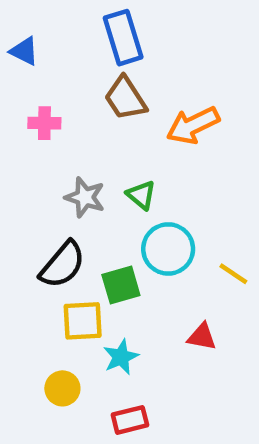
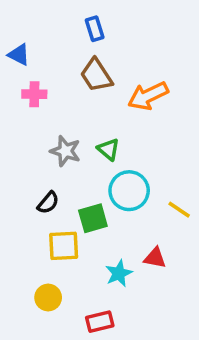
blue rectangle: (123, 38) -> (95, 29), size x0.6
blue triangle: (24, 51) -> (19, 55), moved
black semicircle: (62, 265) -> (48, 203), size x0.6
cyan star: (121, 357) -> (119, 273), moved

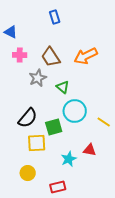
brown trapezoid: (96, 75) -> (51, 57), moved
gray star: (65, 151) -> (38, 78), moved, turned 30
black semicircle: (48, 203) -> (28, 118), size x1.5

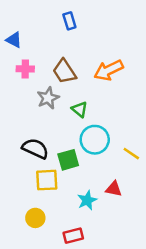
black semicircle: (28, 118) -> (35, 148), turned -105

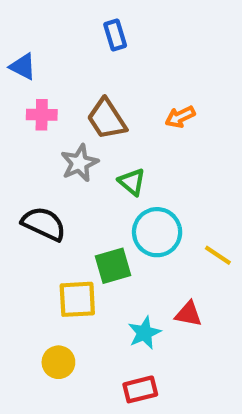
orange arrow: (109, 70) -> (180, 117), size x0.6
black semicircle: (35, 148) -> (44, 224), moved
red rectangle: (73, 236) -> (140, 389), moved

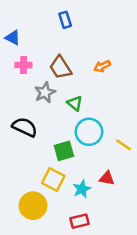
yellow square: (77, 299) -> (53, 179), moved, turned 30
yellow circle: (58, 362) -> (33, 206), size x1.5

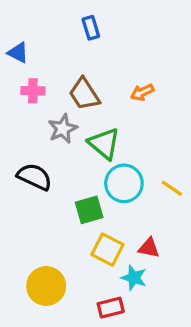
green triangle: (75, 103) -> (104, 144), size x1.5
yellow line: (124, 145) -> (172, 188), moved
yellow square: (53, 179) -> (107, 250), moved
cyan star: (82, 189) -> (134, 278), moved, turned -30

